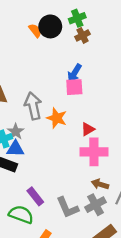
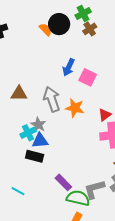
blue arrow: (74, 73) -> (69, 67), moved
pink square: (74, 87) -> (88, 77), turned 36
gray L-shape: (67, 208) -> (94, 189), turned 105
green semicircle: (21, 215) -> (78, 198), moved

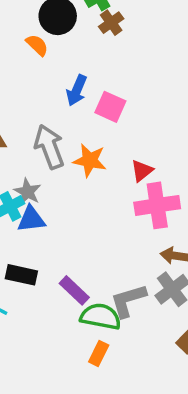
orange semicircle: (46, 29) -> (37, 45), moved
black rectangle: (35, 156) -> (21, 275), moved

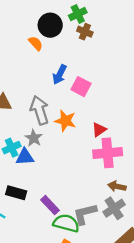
brown cross: (111, 23) -> (85, 32), turned -35
gray star: (27, 192) -> (34, 138), moved

